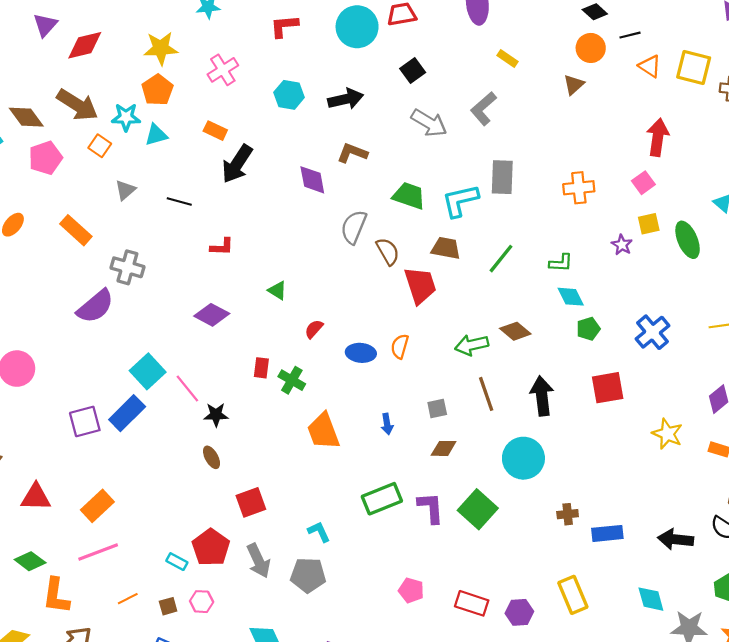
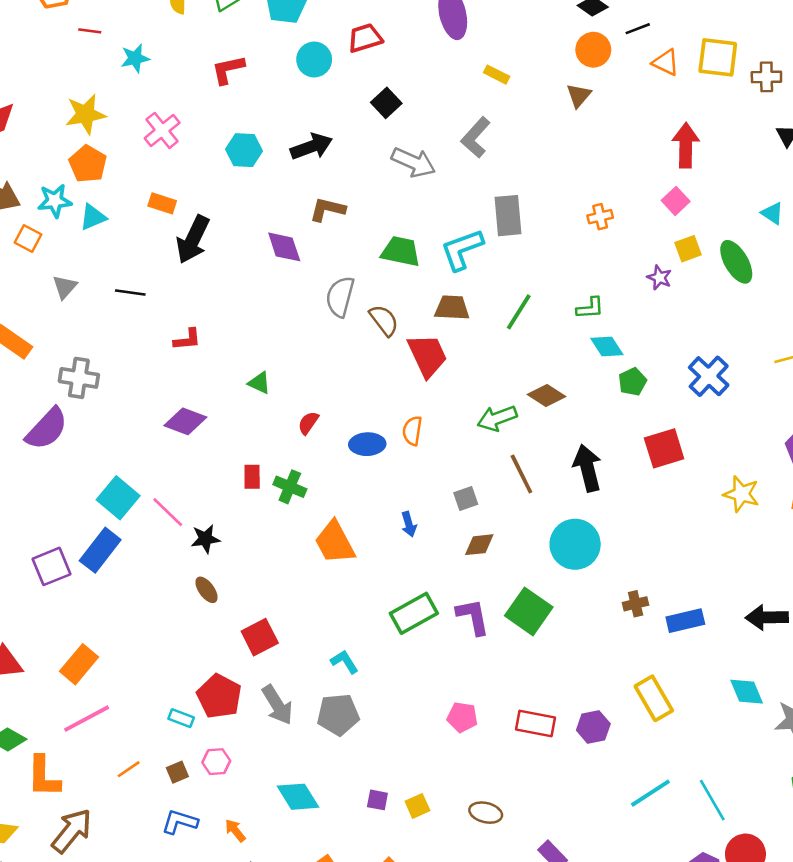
cyan circle: (357, 27) -> (314, 60), size x0.7
orange cross: (579, 188) -> (600, 217), size x0.7

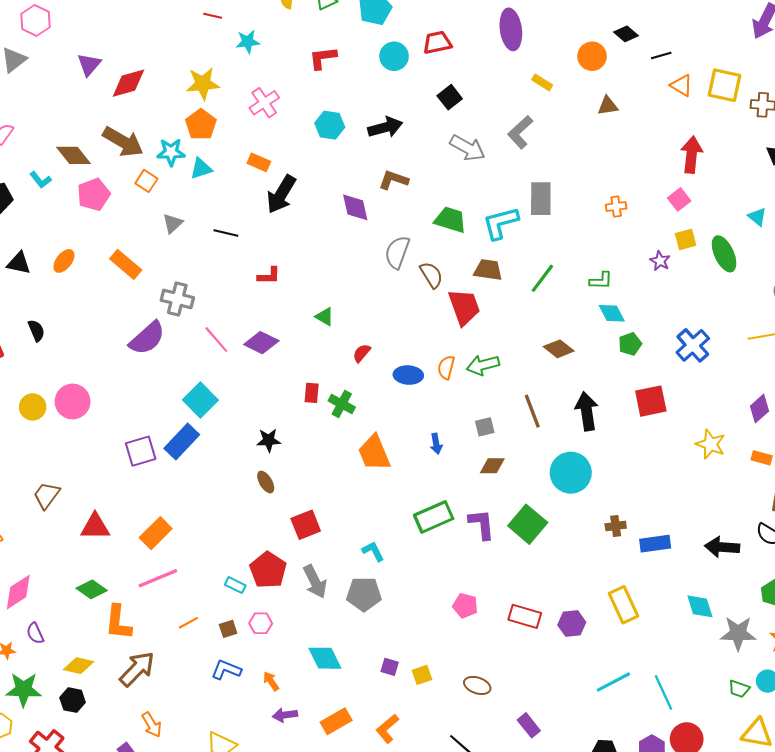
orange circle: (593, 50) -> (592, 56), moved
brown triangle: (579, 95) -> (608, 106), turned 35
green arrow: (497, 418) -> (483, 365), moved
pink line: (168, 512) -> (216, 340), moved

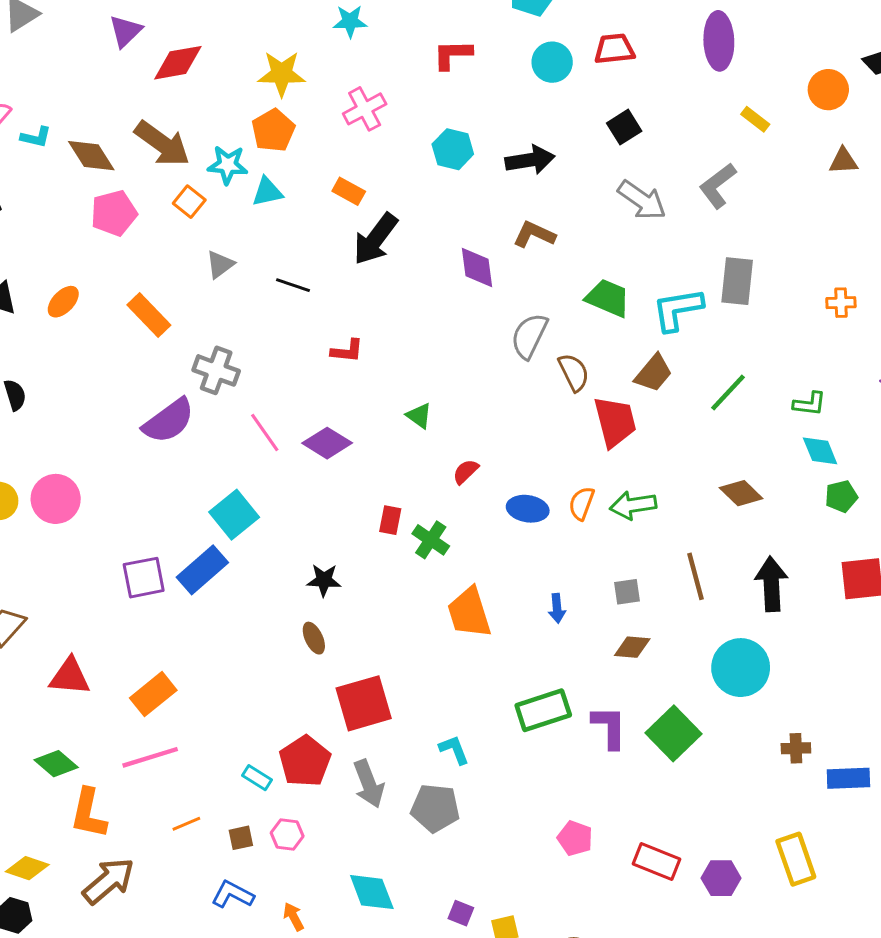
cyan L-shape: (41, 180) -> (36, 137), moved, turned -45
brown trapezoid: (488, 270) -> (654, 373), turned 116
red square: (306, 525) -> (364, 703), size x1.4

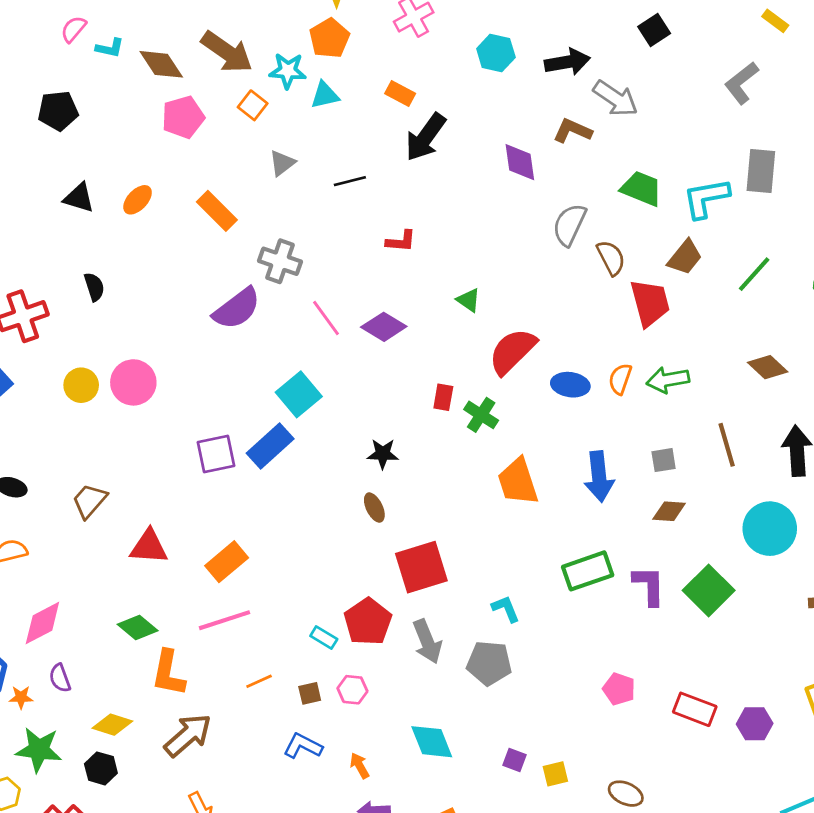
gray arrow: (642, 200) -> (615, 98), moved
black line: (293, 285) -> (350, 181), turned -32
red semicircle: (466, 472) -> (512, 351), size x2.0
blue arrow: (557, 608) -> (599, 476), size x1.8

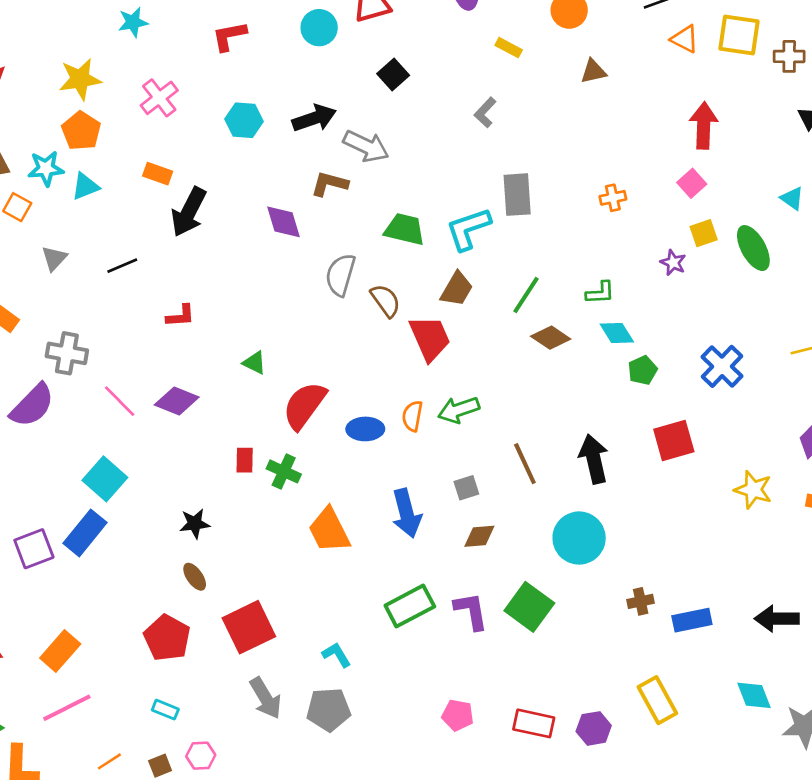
gray L-shape: (741, 83) -> (485, 112), size x0.7
brown diamond: (768, 367) -> (551, 338), moved
red pentagon: (368, 622) -> (167, 638), moved

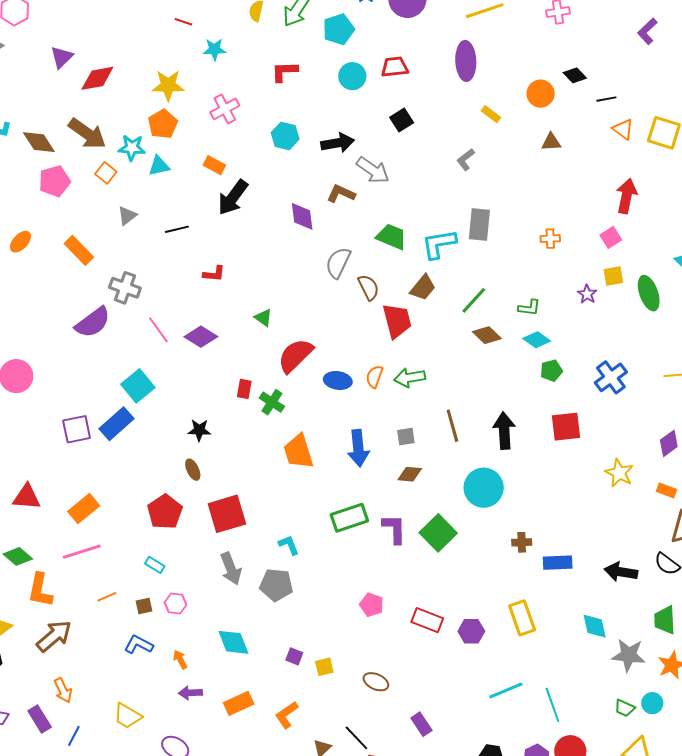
cyan diamond: (617, 333) -> (537, 340), turned -32

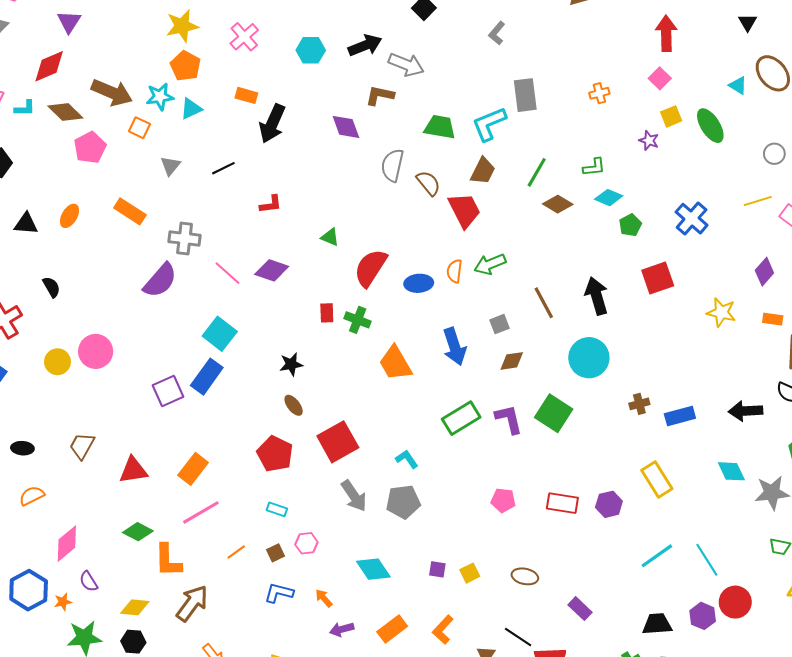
red diamond: (97, 78) -> (49, 66), moved

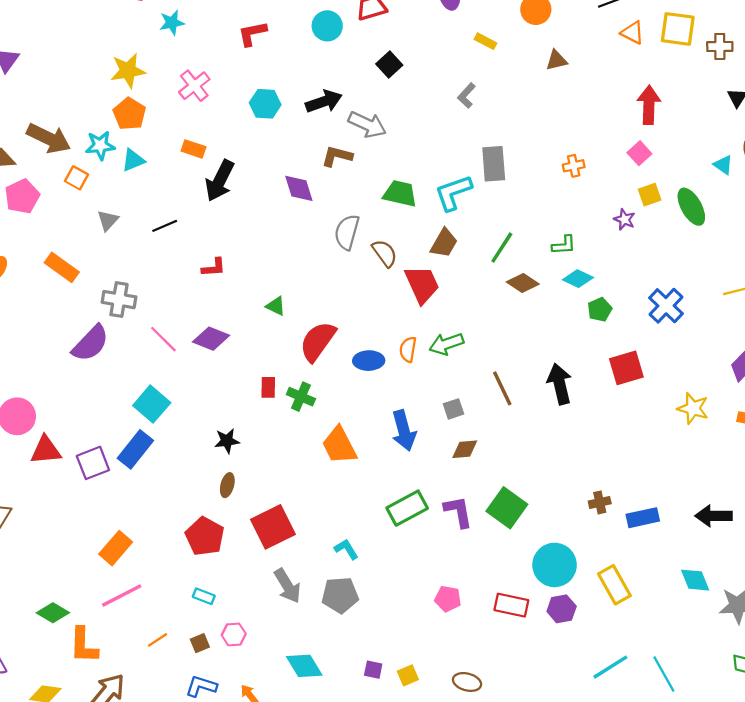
cyan circle: (589, 358) -> (555, 565), moved
brown ellipse: (294, 405) -> (227, 485), turned 50
red triangle: (133, 470) -> (46, 450), moved

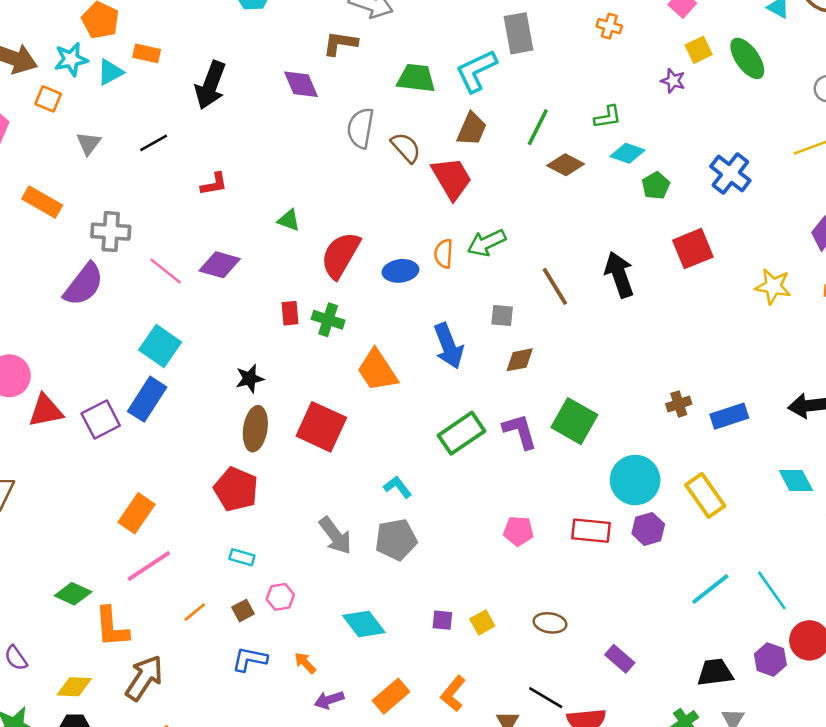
orange rectangle: (193, 149) -> (147, 53), moved
orange cross: (574, 166) -> (609, 26), turned 35
gray square: (454, 409) -> (502, 315), turned 30
brown ellipse: (227, 485) -> (255, 429), size x1.6
red square: (273, 527) -> (321, 427), moved, turned -33

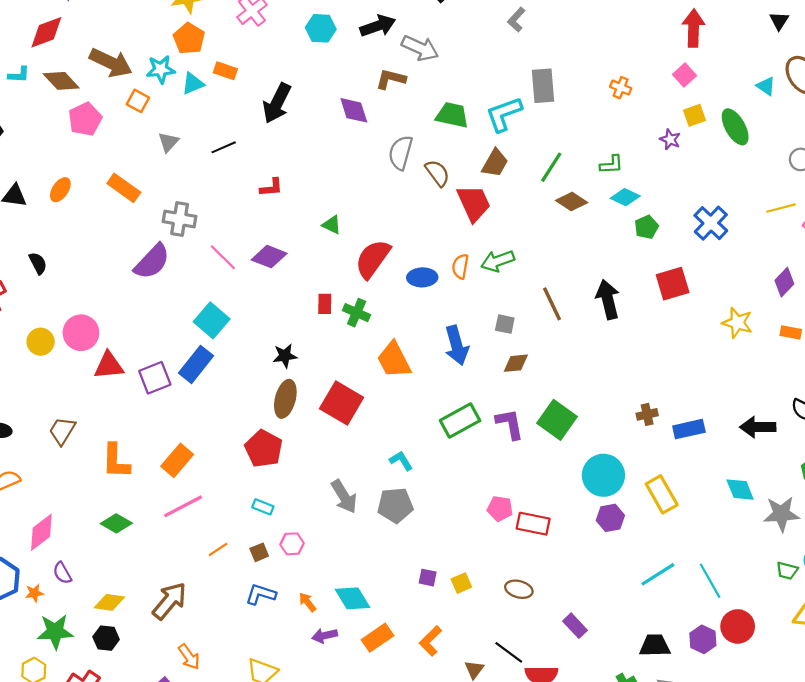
red rectangle: (591, 531) -> (533, 524), moved
cyan diamond: (364, 624) -> (352, 598), moved
orange L-shape: (112, 627) -> (116, 461), moved

